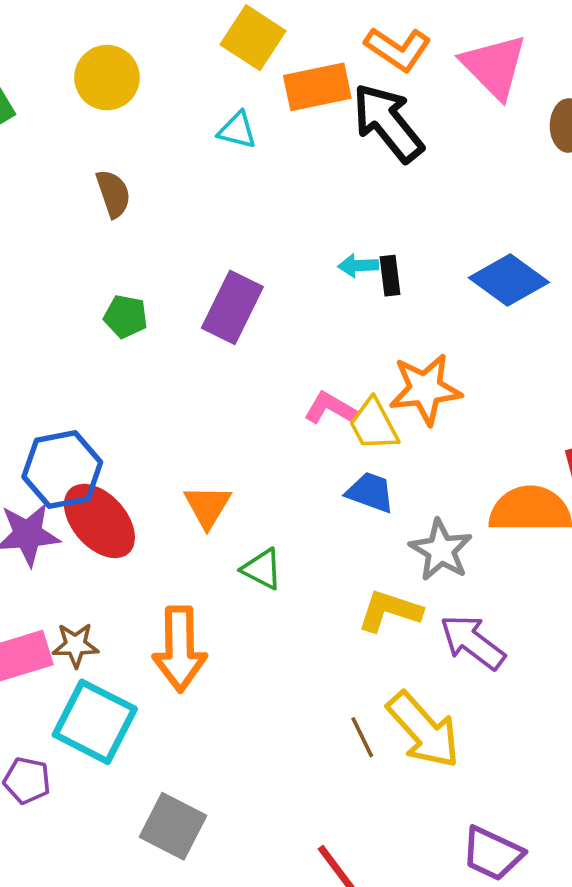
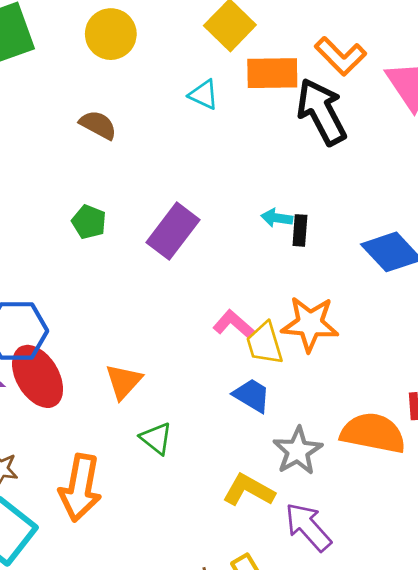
brown semicircle: (113, 194) -> (98, 125), turned -54

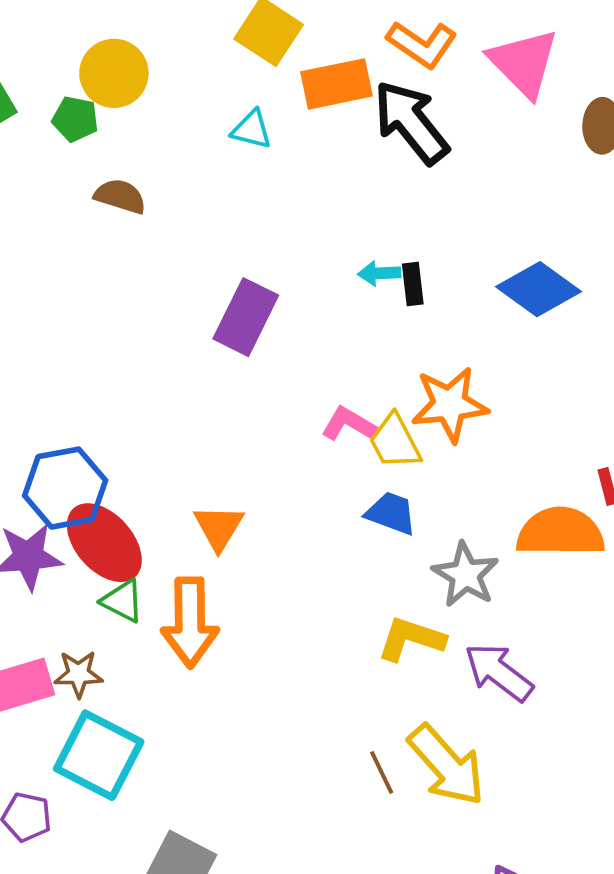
green pentagon: (89, 222) -> (75, 119), moved
green triangle: (156, 438) -> (123, 601), moved
orange arrow: (80, 488) -> (190, 622), moved

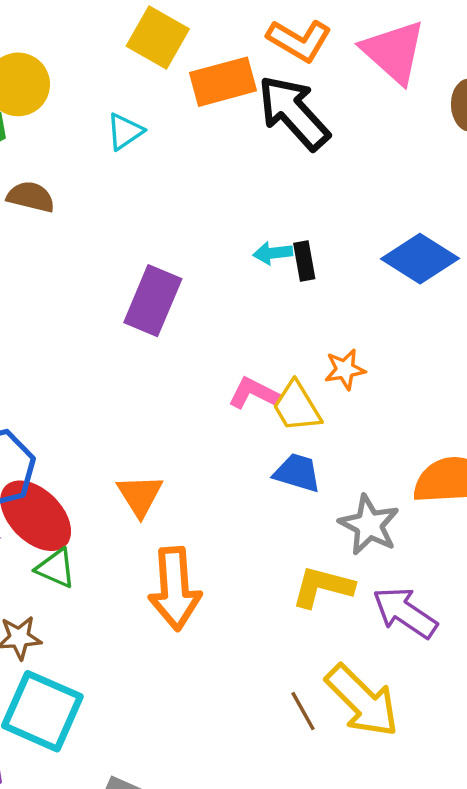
cyan triangle: (252, 130) -> (125, 132), moved, turned -45
orange star: (450, 404) -> (345, 369), size x0.6
orange arrow: (190, 622) -> (175, 589), moved

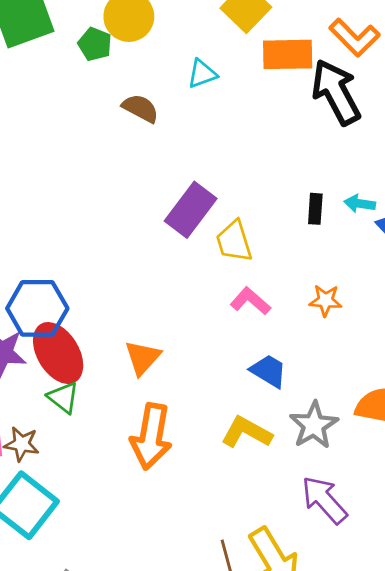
brown semicircle: (31, 197) -> (140, 108), moved
cyan arrow: (273, 253) -> (360, 204), moved
yellow trapezoid: (297, 407) -> (234, 241), moved
yellow L-shape: (323, 587) -> (246, 432), moved

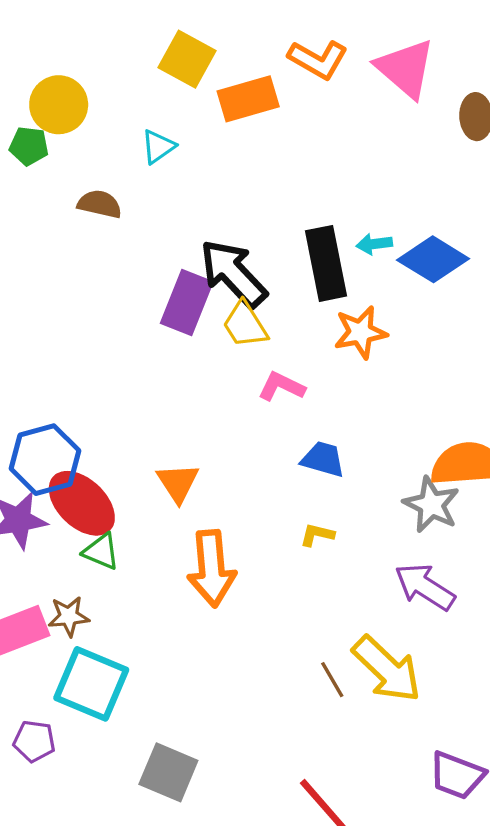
black arrow: (336, 92) -> (233, 273), moved
black rectangle: (315, 209) -> (326, 263), size x2.0
orange star: (325, 300) -> (360, 332), moved, size x1.4
gray star: (314, 425) -> (431, 505), moved
yellow L-shape: (246, 432) -> (317, 535), size x0.6

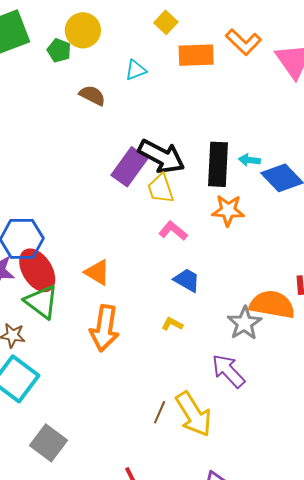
yellow square: (187, 59) -> (166, 22), size x0.7
black arrow: (233, 273) -> (161, 156), turned 147
orange triangle: (178, 483) -> (97, 272), turned -40
green triangle: (101, 551) -> (42, 302), size x1.5
brown line: (332, 680) -> (160, 412), turned 40

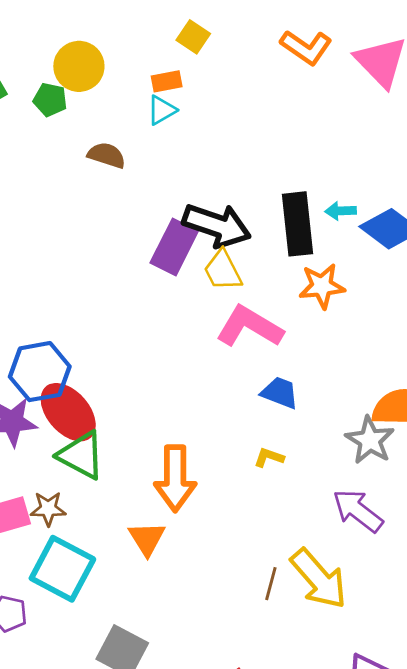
orange rectangle: (196, 55) -> (167, 81), moved, size x0.6
pink L-shape: (173, 231) -> (250, 327), size x1.6
orange triangle: (97, 272) -> (147, 539), moved, turned 36

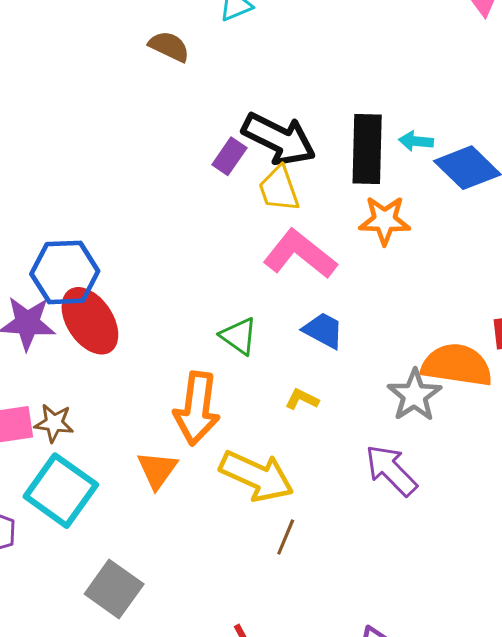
purple rectangle: (174, 247) -> (229, 156), size x0.6
green triangle: (81, 455) -> (239, 336), moved, size x0.7
yellow arrow: (319, 579) -> (257, 476), moved, turned -32

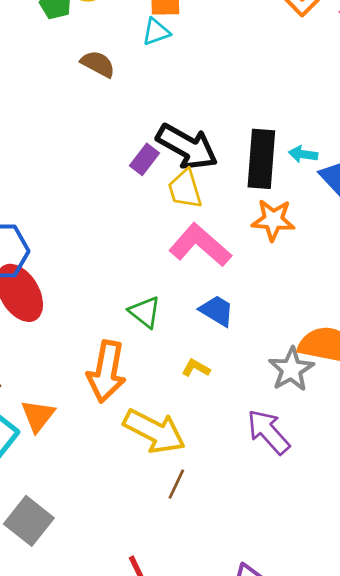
orange triangle: (157, 470) -> (38, 416), moved

